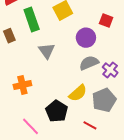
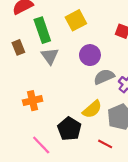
purple circle: (86, 38) -> (90, 55), moved
gray triangle: (47, 51) -> (50, 56), moved

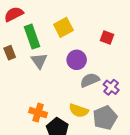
orange cross: (33, 101) -> (38, 113), moved, turned 30
yellow semicircle: (92, 109) -> (79, 111), turned 60

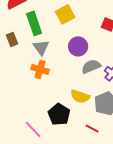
orange cross: (38, 113) -> (40, 69), moved

